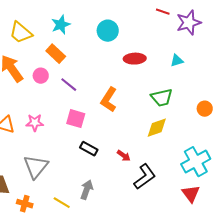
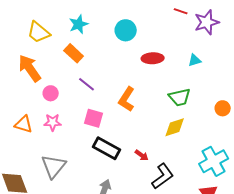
pink circle: (41, 76) -> (51, 93), moved
black rectangle: (89, 149) -> (107, 148), size x1.5

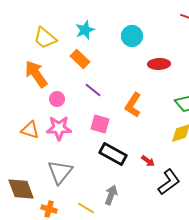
pink star: (53, 122) -> (59, 128), size x1.4

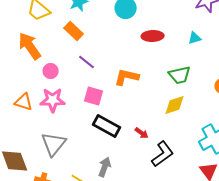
orange L-shape: (133, 105) -> (127, 77), turned 70

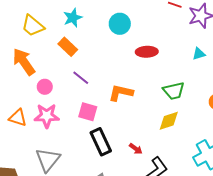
cyan triangle: (195, 38) -> (199, 54), moved
black rectangle: (107, 126) -> (101, 142), turned 36

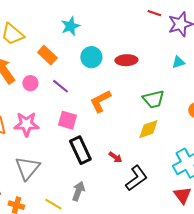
cyan star: (73, 18) -> (70, 26), moved
cyan circle: (120, 24) -> (91, 57), moved
pink circle: (45, 87) -> (30, 83), moved
orange L-shape: (121, 93) -> (100, 101), turned -40

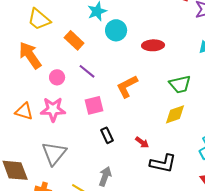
cyan circle: (91, 57) -> (116, 30), moved
pink circle: (30, 83) -> (57, 77), moved
pink square: (67, 120) -> (94, 105), turned -30
black rectangle: (80, 150) -> (107, 135), size x0.6
black L-shape: (136, 178) -> (163, 163), turned 48

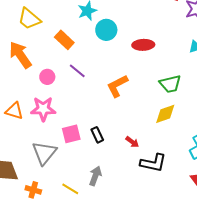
pink square: (94, 105) -> (71, 134), moved

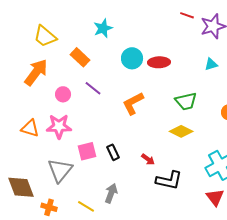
cyan circle: (106, 30) -> (132, 58), moved
orange arrow: (20, 55) -> (36, 72), turned 72
yellow diamond: (165, 114) -> (181, 131), turned 45

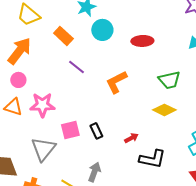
cyan circle: (132, 58) -> (102, 30), moved
pink circle: (63, 94) -> (18, 80), moved
red arrow: (148, 159) -> (131, 138), turned -64

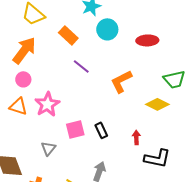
pink star: (42, 105) -> (47, 104), turned -30
yellow diamond: (164, 110) -> (157, 104), moved
red arrow: (131, 138) -> (136, 137), turned -64
gray triangle: (43, 149) -> (48, 148), size x0.6

